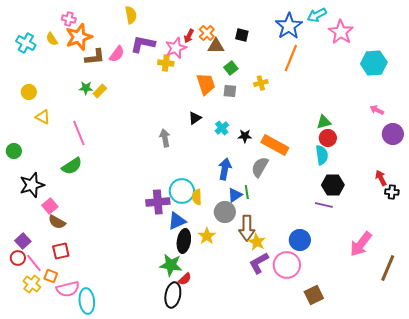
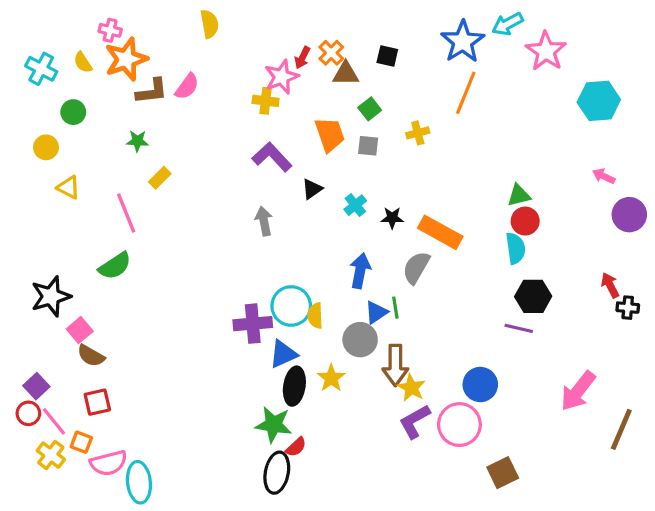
purple L-shape: (143, 44) -> (272, 157), moved, turned 35
yellow rectangle: (100, 91) -> (160, 178), moved
green circle: (14, 151) -> (73, 112), moved

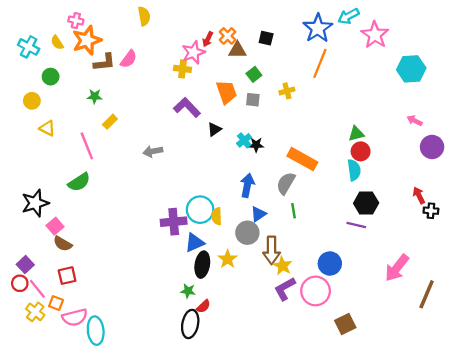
black star: (392, 218) -> (256, 145), moved
gray arrow: (264, 221) -> (153, 151), moved, turned -90
green line: (395, 308) -> (294, 211), moved
green star: (274, 425) -> (188, 291), size x0.6

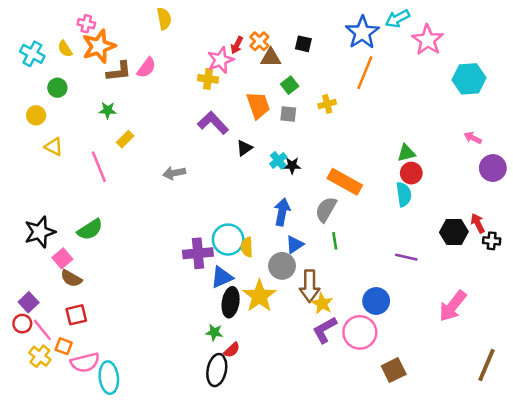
green semicircle: (79, 182) -> (90, 229), moved
black hexagon: (366, 203) -> (454, 232), moved
yellow star: (228, 259) -> (259, 296), size x1.5
brown line: (427, 294) -> (487, 365), moved

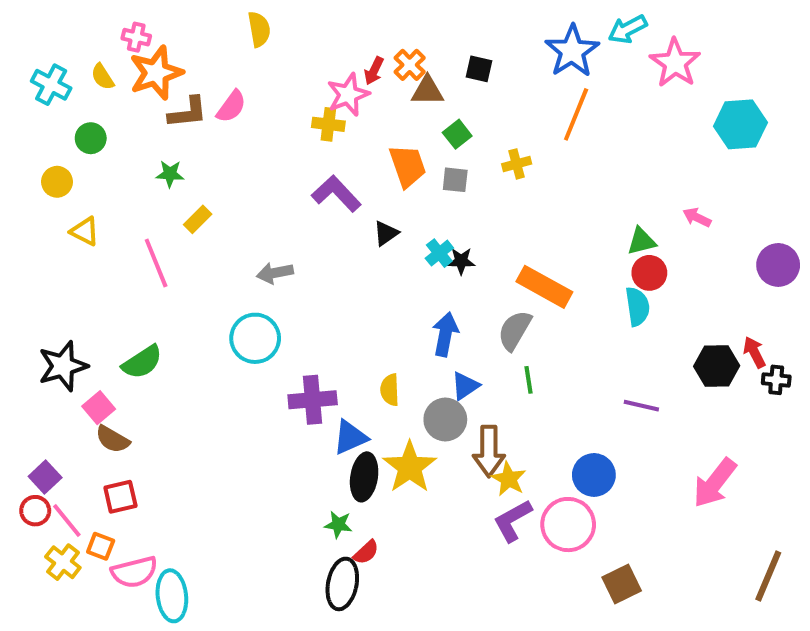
pink arrow: (473, 138) -> (697, 217), moved
cyan circle: (228, 240) -> (255, 338), moved

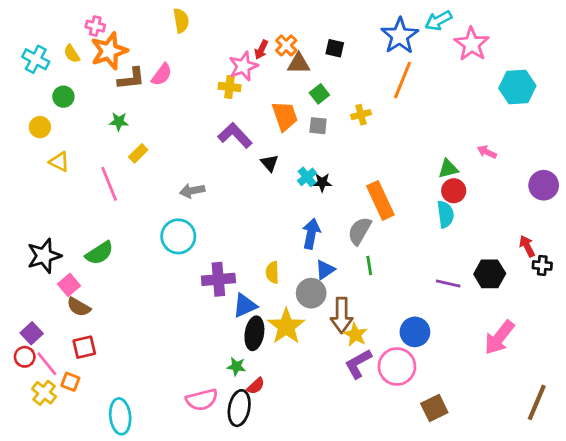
black triangle: (386, 233) -> (270, 163), turned -36
orange rectangle: (544, 287) -> (380, 200), turned 36
black hexagon: (717, 366) -> (490, 274), moved
pink semicircle: (134, 572) -> (202, 400), moved

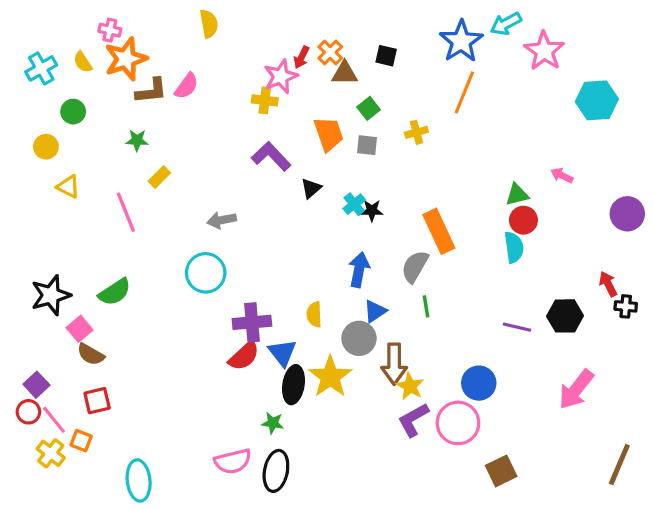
cyan cross: (36, 59) -> (41, 68), turned 32
black triangle: (270, 163) -> (311, 188), turned 30
blue triangle: (245, 306) -> (282, 353), turned -44
red semicircle: (256, 386) -> (244, 356), moved, size x1.5

